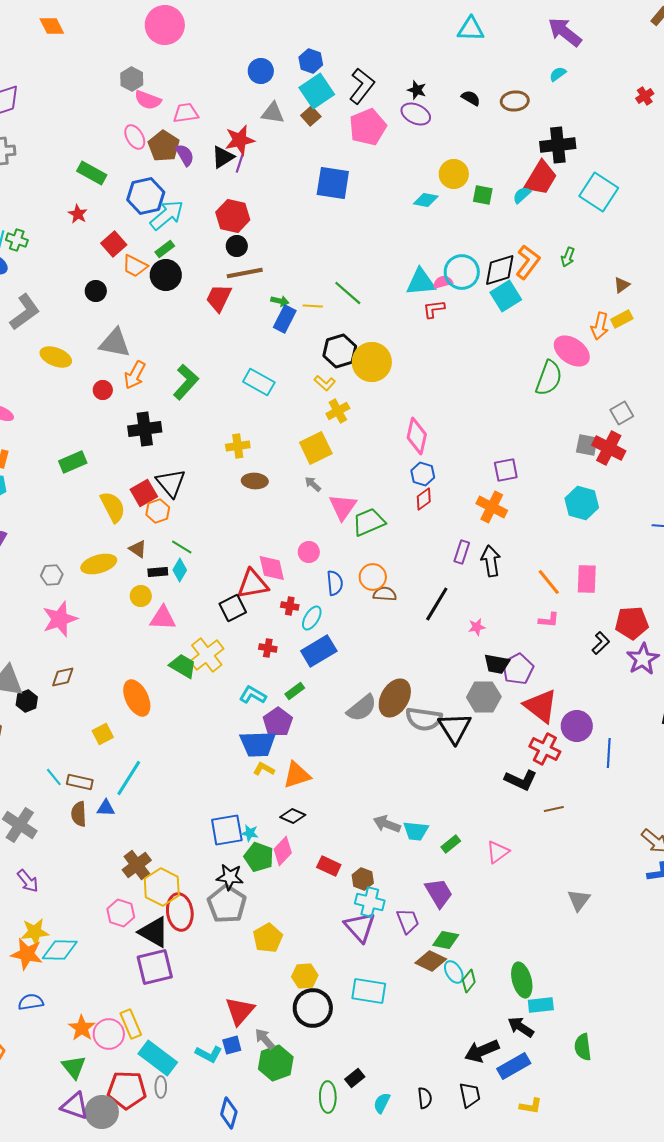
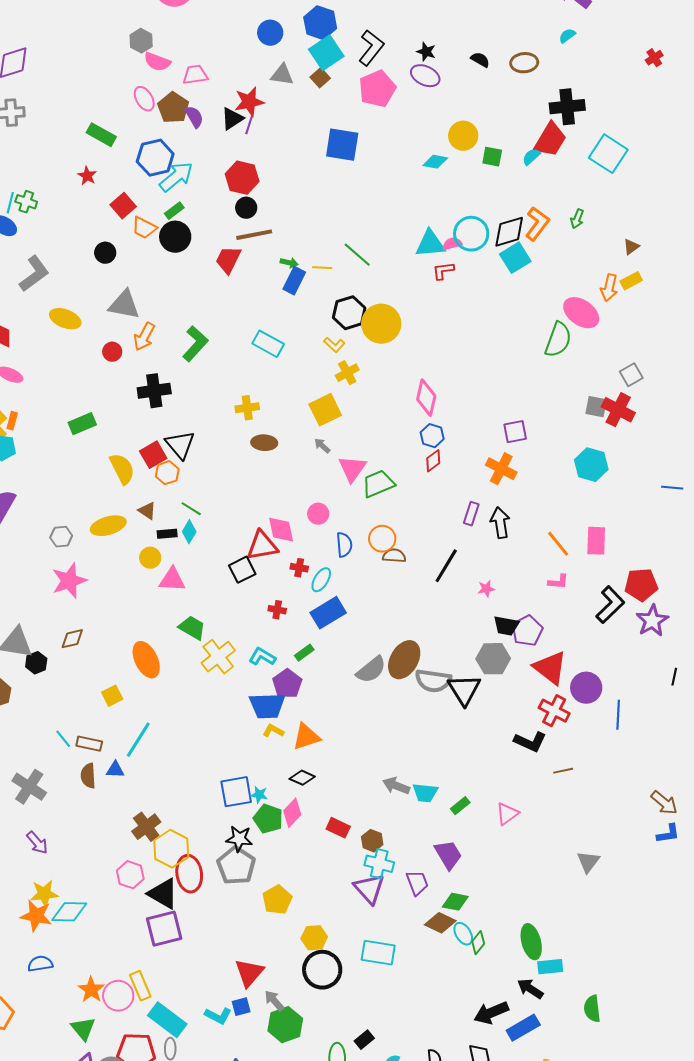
blue hexagon: (311, 61) -> (320, 23), size x1.4
black L-shape: (601, 643) -> (610, 605), size x1.6
yellow cross: (207, 655) -> (218, 657), moved

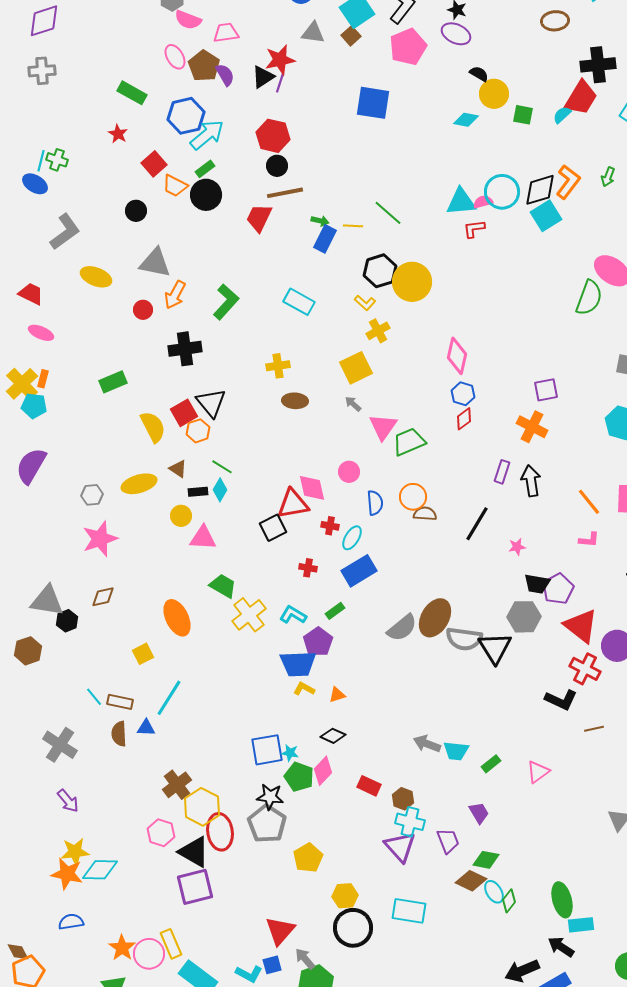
black semicircle: (480, 60) -> (479, 74), moved
orange triangle: (306, 737) -> (337, 695), size x0.6
purple trapezoid: (448, 855) -> (479, 813), size x0.7

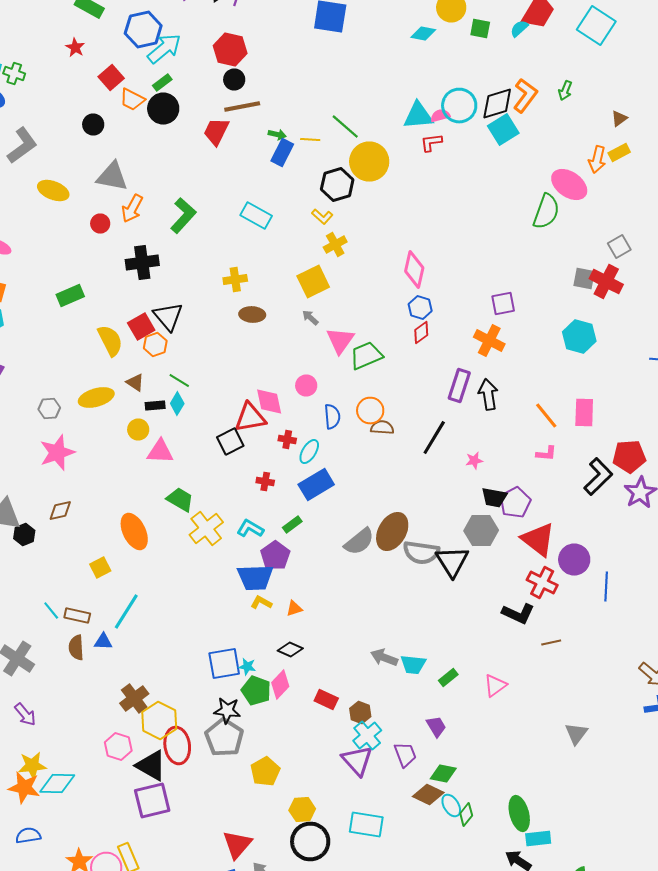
yellow circle: (412, 282) -> (369, 162), moved
purple rectangle: (502, 472) -> (459, 386), size x1.4
cyan cross: (410, 822) -> (367, 736), turned 36

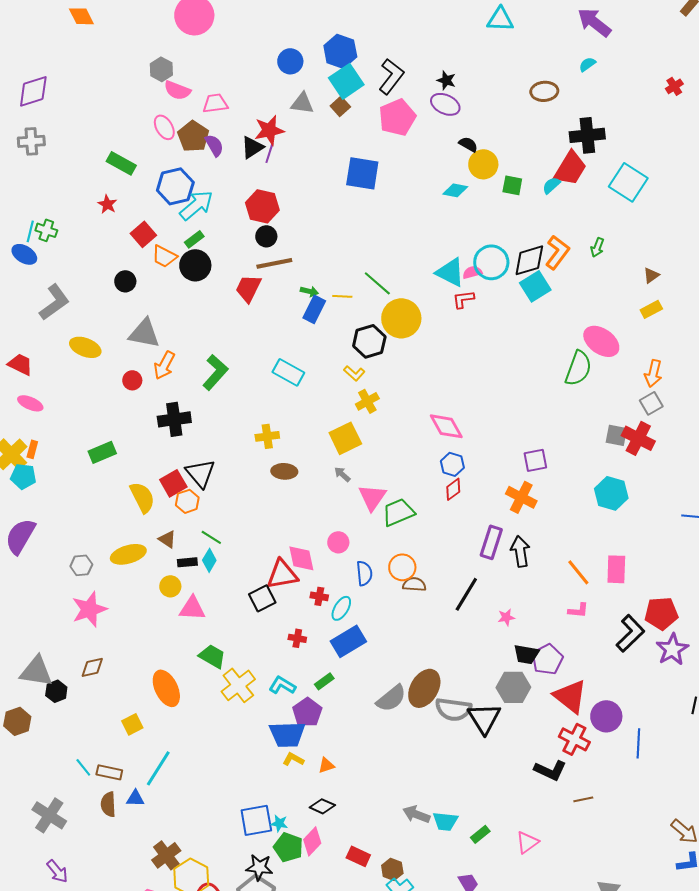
cyan triangle: (418, 116) -> (450, 272), turned 32
orange arrow: (597, 160) -> (653, 373), moved
pink diamond: (414, 270) -> (446, 426), turned -42

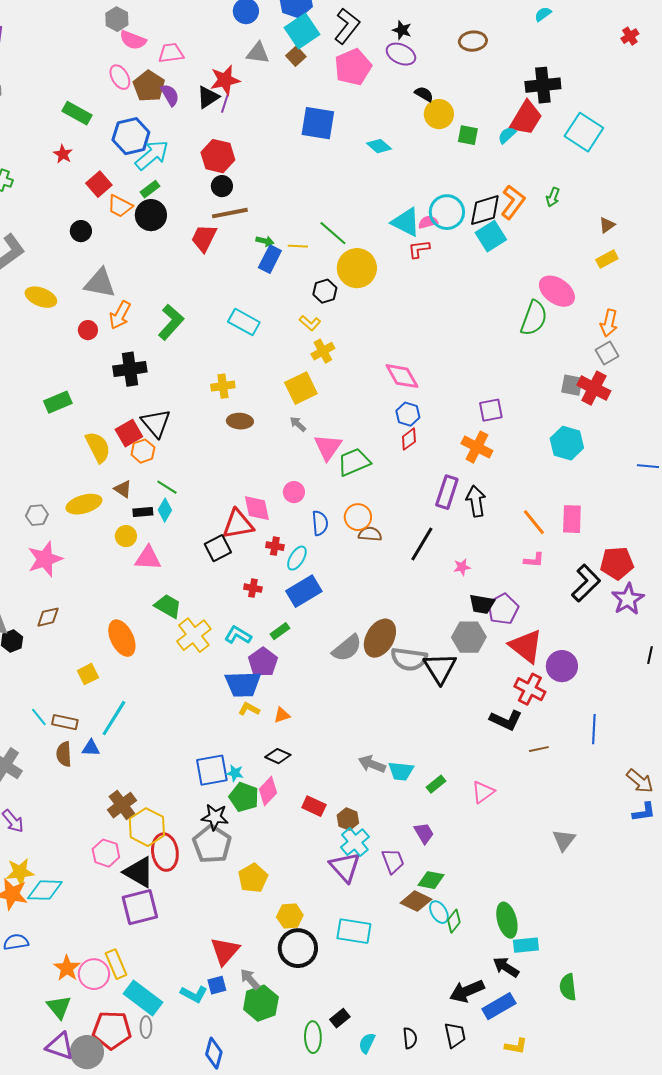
brown ellipse: (544, 91) -> (473, 41), moved
cyan diamond: (455, 190) -> (379, 146), moved, turned 30
black hexagon: (369, 341) -> (325, 291), size x0.7
blue line: (638, 743) -> (594, 729), moved

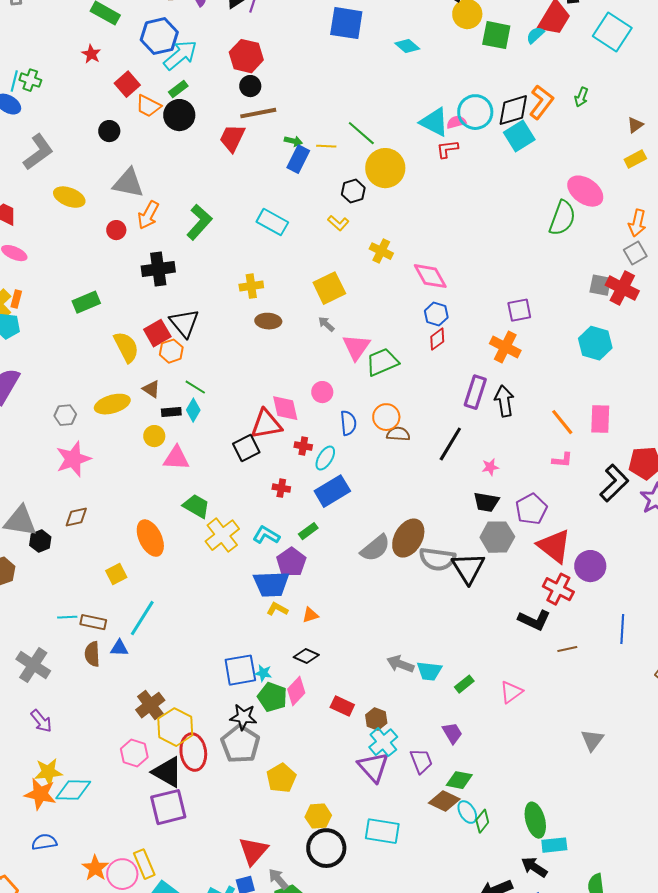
green square: (468, 135) -> (496, 35), size x1.4
yellow cross: (323, 351) -> (381, 251), moved, turned -35
black trapezoid: (482, 604) -> (486, 502), moved
cyan line: (39, 717) -> (67, 617), turned -54

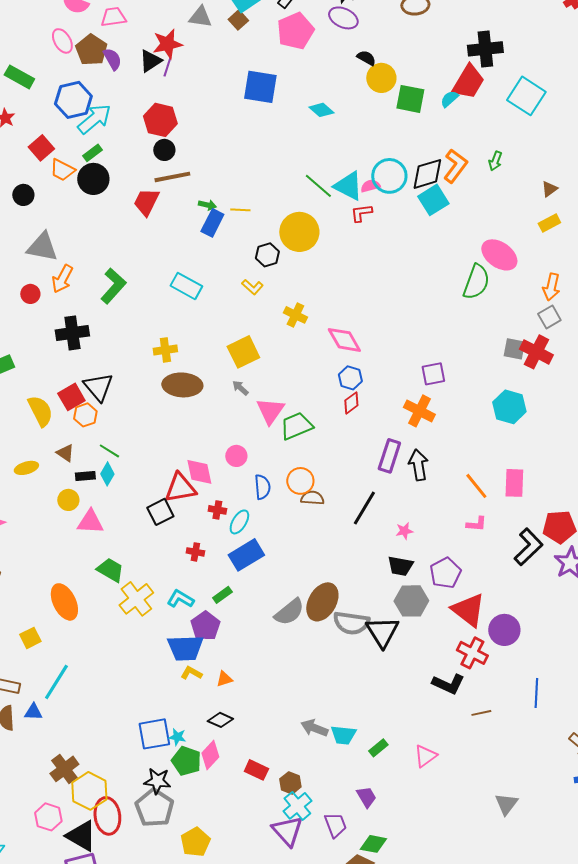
green line: (361, 133) -> (318, 186), moved
brown ellipse: (268, 321) -> (182, 385), size x1.5
yellow ellipse: (112, 404) -> (26, 468), size x0.7

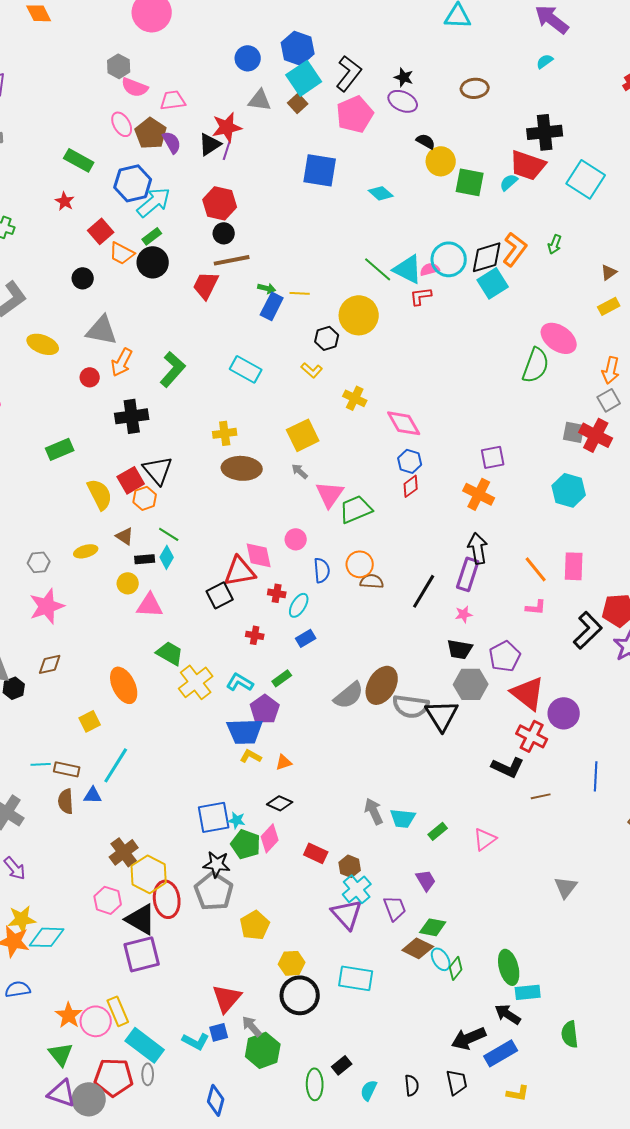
red trapezoid: (468, 82) -> (528, 165), turned 78
purple rectangle: (389, 456) -> (468, 574), moved
blue rectangle: (246, 555) -> (306, 638), size x0.6
gray arrow: (314, 728) -> (374, 811), turned 44

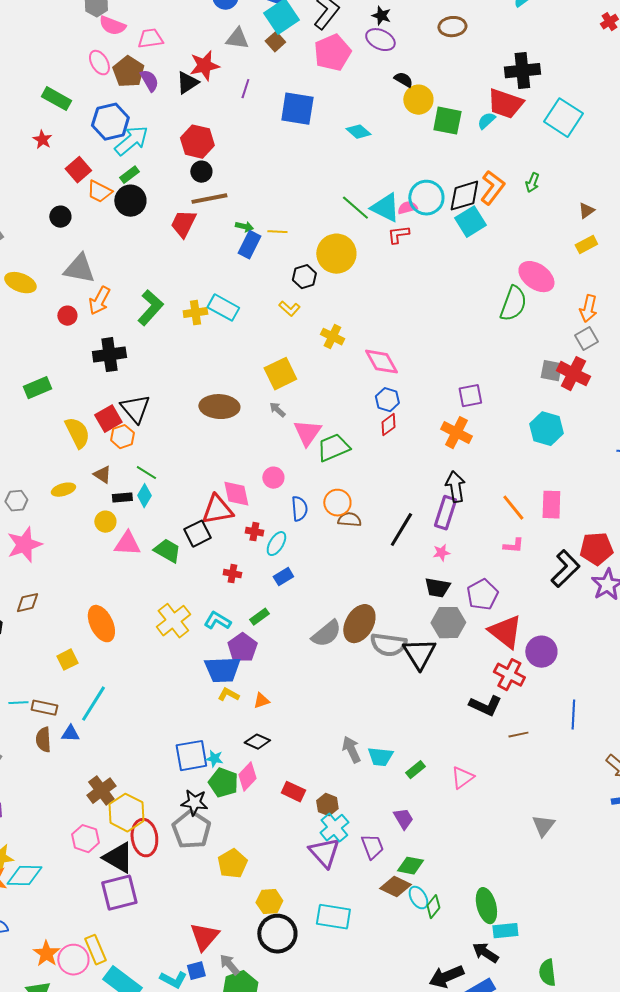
purple line: (227, 150) -> (245, 89), moved
yellow cross: (225, 433) -> (195, 313), moved
green trapezoid: (170, 653) -> (167, 551), moved

